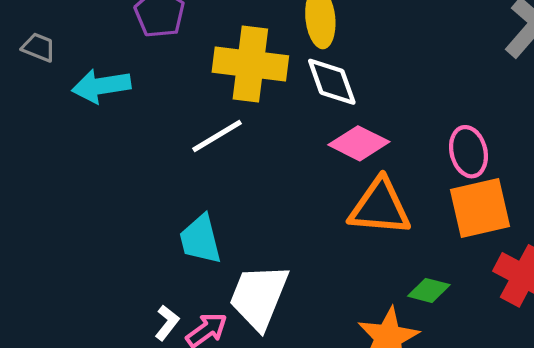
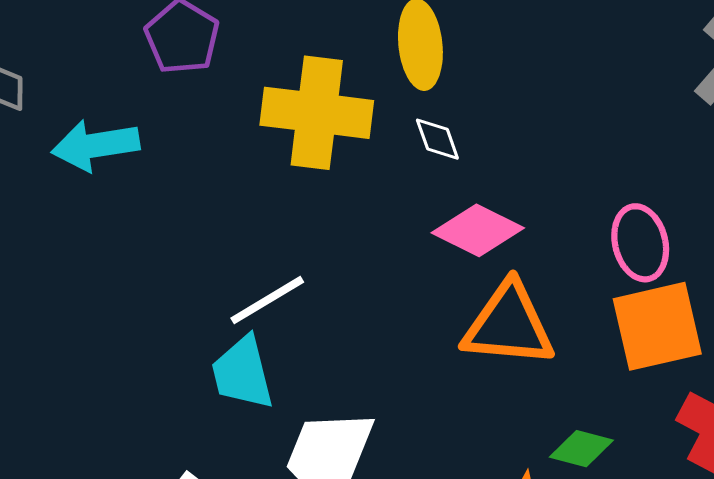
white diamond: (332, 82) -> (437, 139), size x0.6
white line: (217, 136) -> (267, 300), moved

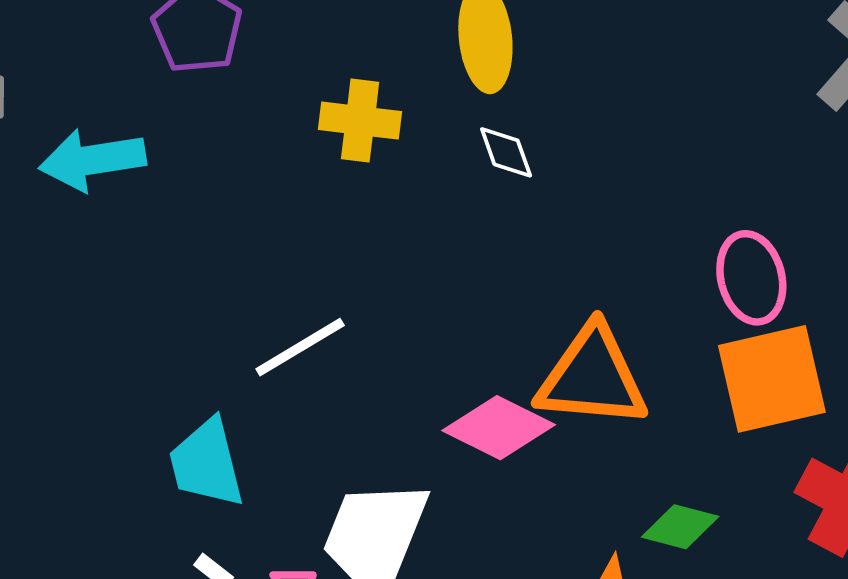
yellow cross: (317, 113) -> (360, 121), size x0.6
pink diamond: (478, 230) -> (499, 428), moved
cyan trapezoid: (242, 373) -> (206, 463), moved

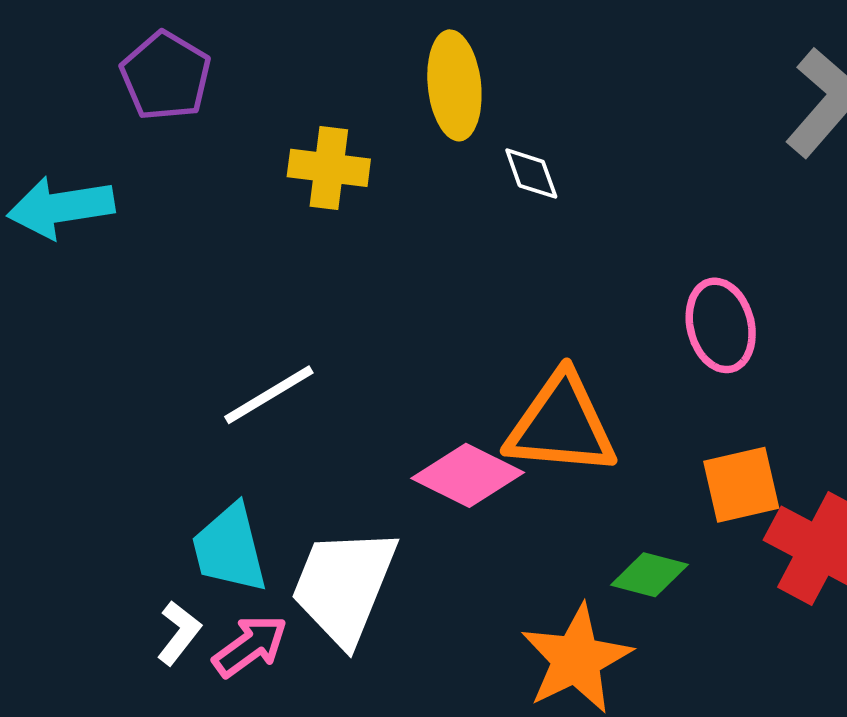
white diamond: (506, 152) -> (531, 174), moved
orange square: (772, 379) -> (741, 485), moved, size x0.7
cyan trapezoid: (206, 463) -> (229, 548), moved

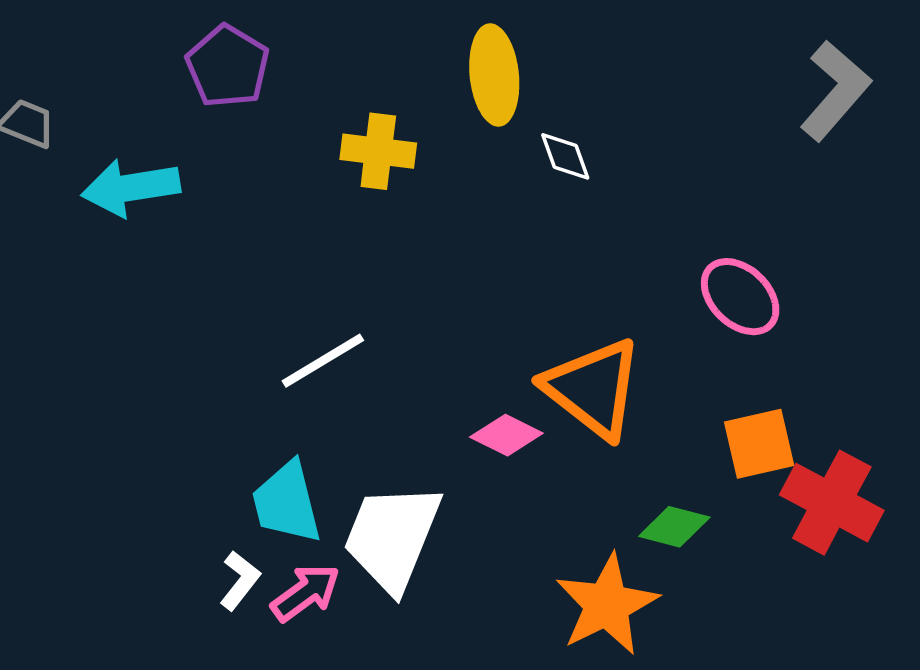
pink ellipse: (721, 325) -> (740, 297), turned -32
orange triangle: (561, 425) -> (593, 388), turned 33
pink diamond: (468, 475) -> (506, 435), size x0.7

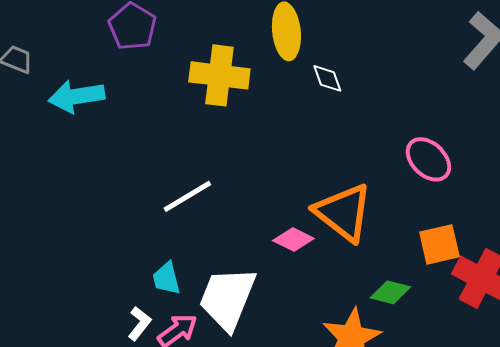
yellow cross: (378, 151) -> (219, 75), size x1.4
cyan trapezoid: (287, 503) -> (166, 278), size x0.7

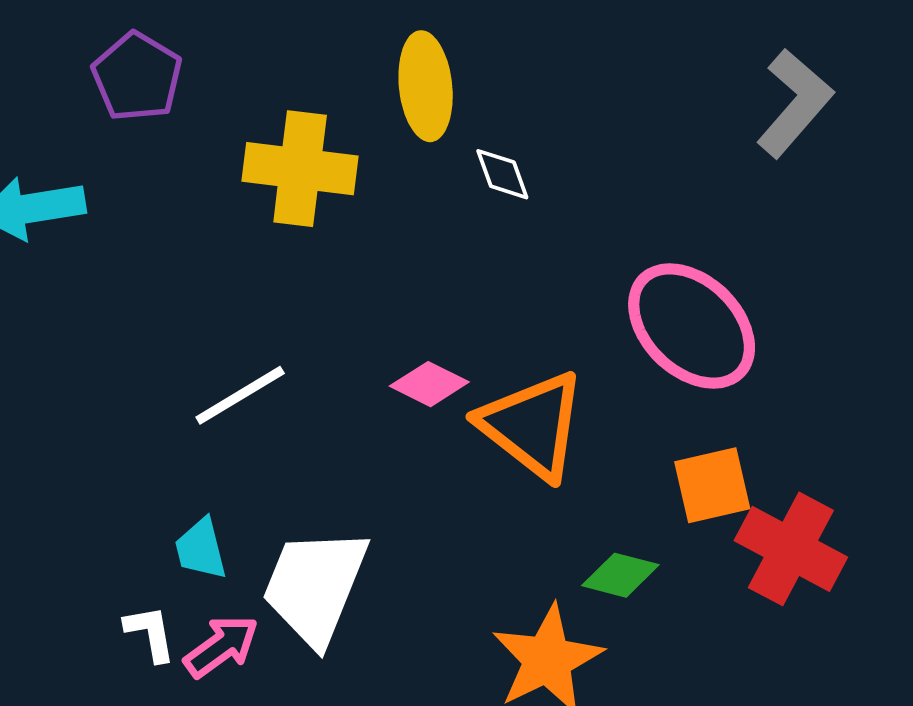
pink ellipse: (428, 159) -> (692, 326), size x1.5
pink diamond: (293, 239) -> (429, 384), moved
white L-shape: (139, 323) -> (150, 633), turned -48

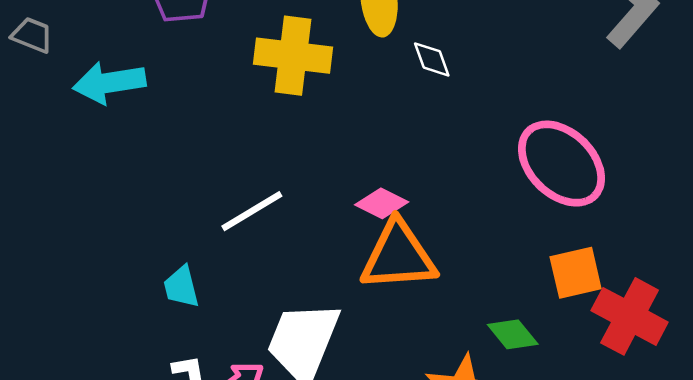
orange triangle: (532, 425) -> (398, 256), moved, turned -42
cyan trapezoid: (201, 549) -> (181, 287), moved
green diamond: (620, 575) -> (513, 334), turned 36

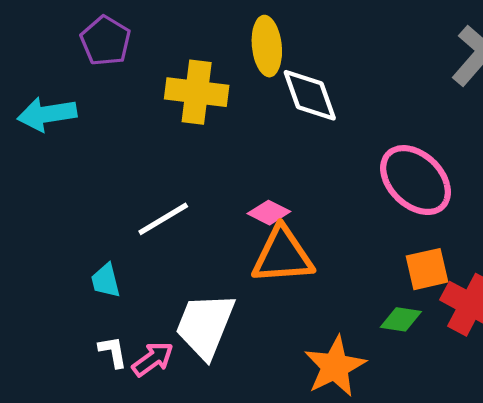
white diamond: (432, 59) -> (310, 95), size x1.8
green diamond: (513, 334) -> (401, 319), moved, turned -42

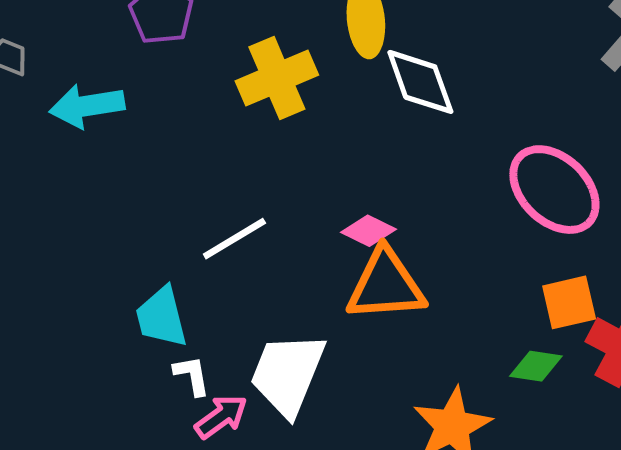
yellow cross: (197, 92) -> (277, 78), turned -30
cyan trapezoid: (106, 281) -> (161, 317), size x1.4
white L-shape: (113, 352) -> (192, 375), moved

